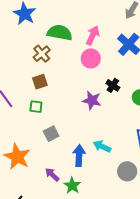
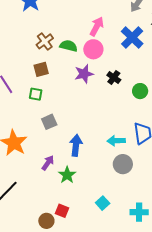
green semicircle: (60, 33) -> (69, 46), moved, size x0.7
purple star: (92, 100) -> (84, 74), moved, turned -30
cyan arrow: (102, 146) -> (116, 141), moved, turned -30
purple arrow: (52, 175) -> (48, 163), turned 77

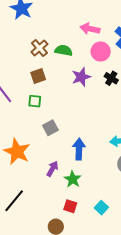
pink arrow: (97, 26) -> (90, 29), turned -102
pink circle: (93, 49) -> (101, 52), moved
cyan square: (103, 203) -> (101, 208), moved
red square: (62, 211) -> (70, 206), moved

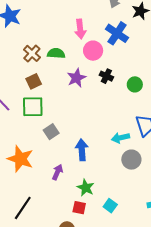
pink arrow: (90, 29) -> (80, 29), turned -102
green square: (35, 101) -> (33, 107), size x1.6
green star: (73, 179) -> (86, 188), moved

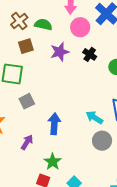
brown square: (34, 81) -> (26, 46), moved
cyan arrow: (121, 138) -> (94, 118), turned 36

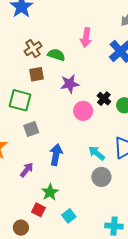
pink circle: (80, 27) -> (83, 111), moved
black cross: (90, 54) -> (104, 99), moved

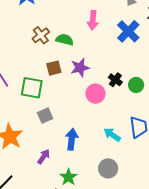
brown square: (37, 74) -> (54, 68), moved
gray circle: (101, 177) -> (108, 168), moved

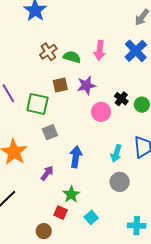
pink arrow: (93, 20) -> (100, 50), moved
cyan arrow: (112, 135) -> (116, 153), turned -108
gray circle: (108, 168) -> (120, 182), moved

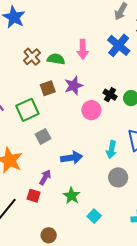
green square: (37, 104) -> (27, 110), turned -30
blue arrow: (76, 157) -> (72, 158), turned 80
red square: (61, 213) -> (34, 196), moved

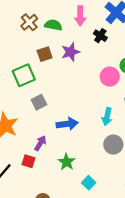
black cross: (110, 95) -> (100, 36), moved
pink circle: (91, 110) -> (110, 77), moved

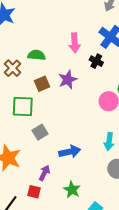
brown cross: (29, 22) -> (13, 68), moved
green semicircle: (53, 25) -> (37, 55), moved
green square: (24, 75) -> (23, 106), turned 30

